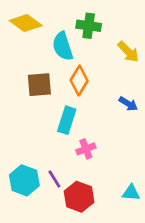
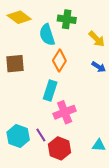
brown square: (39, 85) -> (15, 64), moved
blue arrow: (128, 104) -> (99, 67), moved
pink cross: (86, 149) -> (65, 112), size x1.5

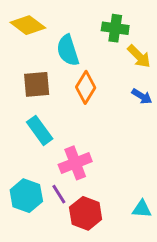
green cross: (67, 19) -> (115, 28), moved
brown square: (15, 64) -> (37, 84), moved
cyan rectangle: (50, 91) -> (40, 130), moved, turned -54
pink cross: (65, 112) -> (75, 163), moved

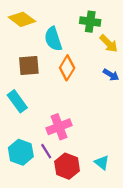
cyan rectangle: (40, 130) -> (17, 101), moved
cyan triangle: (142, 209) -> (102, 163), moved, turned 35

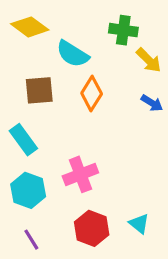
cyan semicircle: (53, 39) -> (73, 54), turned -40
purple line: (46, 151) -> (31, 240), moved
cyan hexagon: (21, 152) -> (28, 190), moved

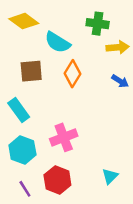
yellow arrow: (149, 60) -> (118, 47), turned -50
cyan triangle: (139, 224) -> (110, 176), turned 36
red hexagon: (92, 228) -> (57, 180), moved

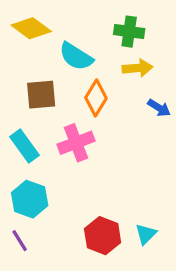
yellow arrow: (118, 47) -> (137, 68), moved
pink cross: (64, 137) -> (76, 143), moved
red hexagon: (57, 180) -> (103, 236), moved
purple line: (25, 189) -> (20, 241), moved

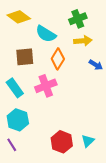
green cross: (129, 32) -> (78, 19), turned -30

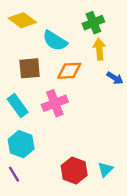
yellow arrow: (83, 41) -> (99, 49), turned -90
orange diamond: (58, 59) -> (69, 71), turned 55

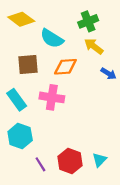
yellow arrow: (99, 49) -> (94, 46), turned -48
pink cross: (55, 103) -> (52, 97), turned 30
purple line: (14, 174) -> (40, 164), moved

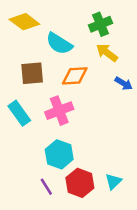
pink cross: (52, 97) -> (59, 111), turned -30
cyan hexagon: (20, 136) -> (59, 154), moved

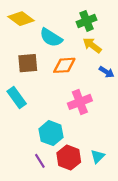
pink cross: (59, 111) -> (80, 102), moved

